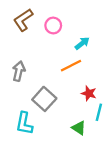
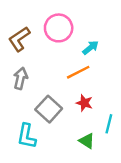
brown L-shape: (23, 20) -> (19, 39), moved
pink circle: (53, 25) -> (59, 28), size x1.5
red star: (89, 93) -> (84, 103), moved

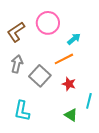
gray square: (49, 109) -> (40, 76), moved

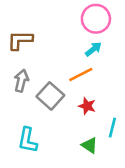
pink circle: (48, 23) -> (96, 19), moved
brown L-shape: (16, 32) -> (20, 40), turned 35

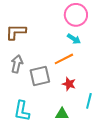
cyan arrow: (93, 49) -> (74, 39), turned 72
gray square: (50, 96) -> (40, 76), turned 35
green triangle: (90, 145) -> (62, 114), moved, turned -32

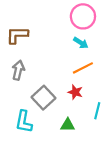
orange line: (64, 59) -> (83, 68), moved
gray square: (40, 76) -> (43, 98), moved, turned -30

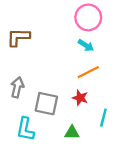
gray arrow: (18, 70) -> (17, 87), moved
gray square: (43, 98) -> (46, 104), turned -35

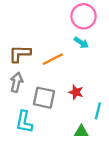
brown L-shape: (18, 37) -> (20, 54), moved
orange line: (88, 72) -> (53, 59), moved
green triangle: (72, 133) -> (81, 132), moved

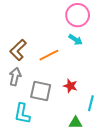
brown L-shape: (20, 54) -> (18, 50), turned -45

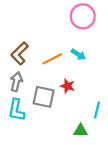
cyan arrow: (76, 40) -> (78, 54), moved
red star: (70, 86) -> (68, 86), moved
cyan L-shape: (22, 114) -> (16, 110), moved

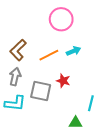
pink circle: (83, 16) -> (61, 19), moved
cyan arrow: (78, 54) -> (73, 51), turned -56
cyan L-shape: (16, 110) -> (15, 103), turned -95

